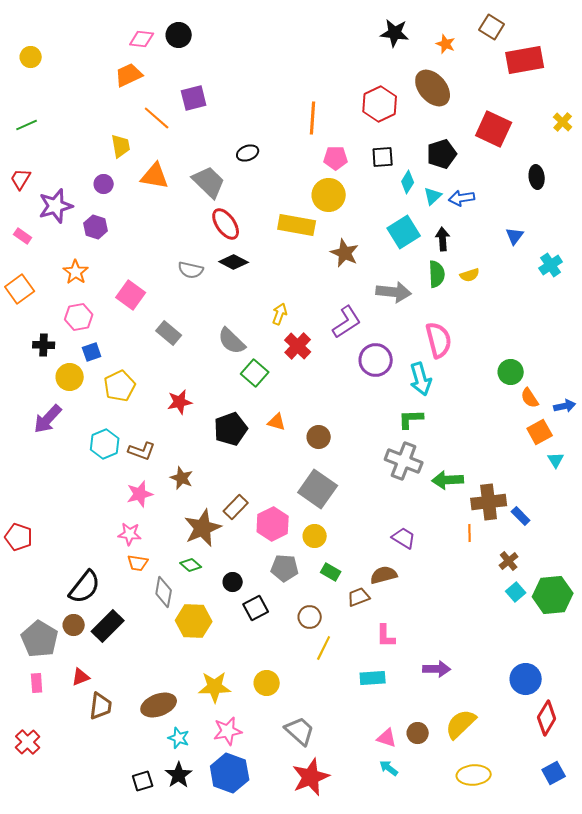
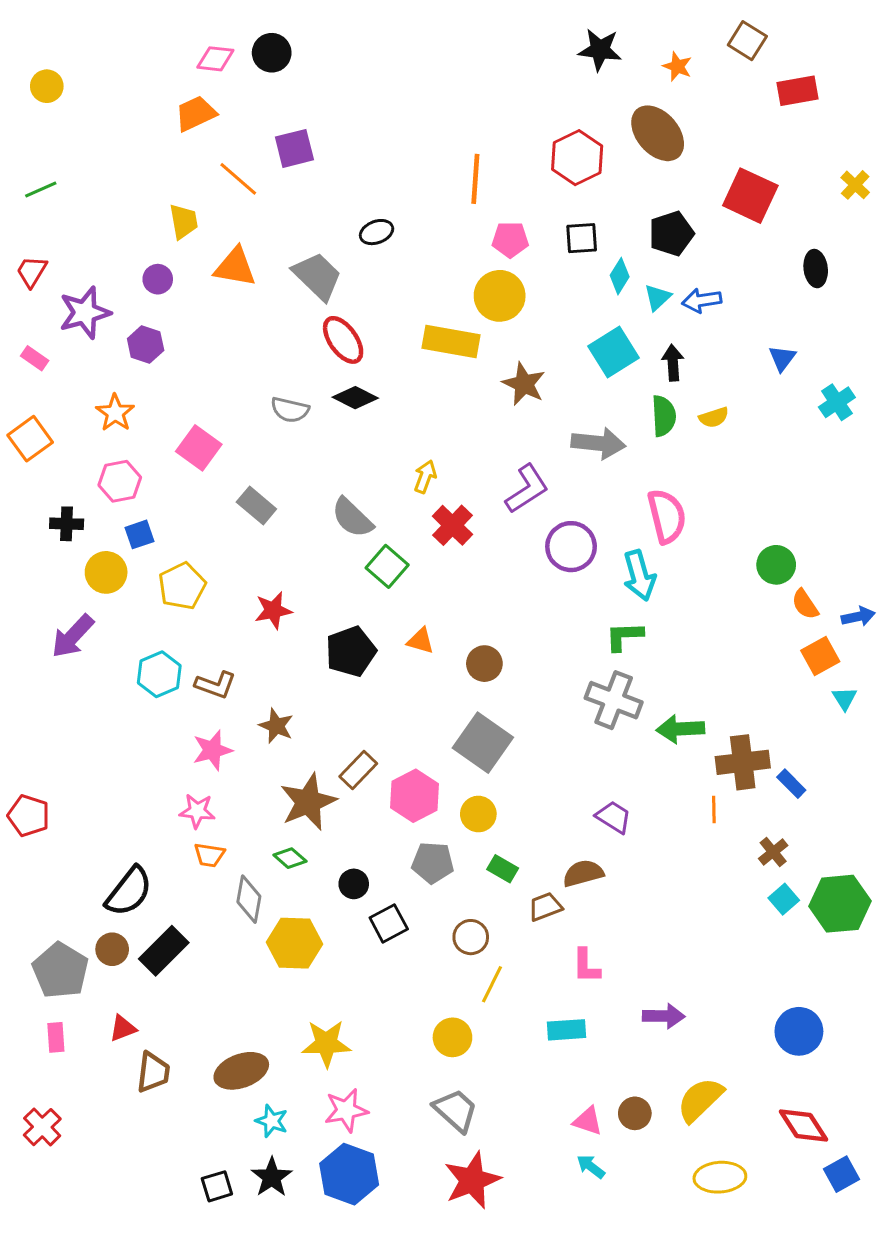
red rectangle: (525, 60) -> (797, 91), size x0.7
yellow circle: (267, 683) -> (452, 1037), moved
red diamond: (547, 718) -> (804, 1126), moved, turned -64

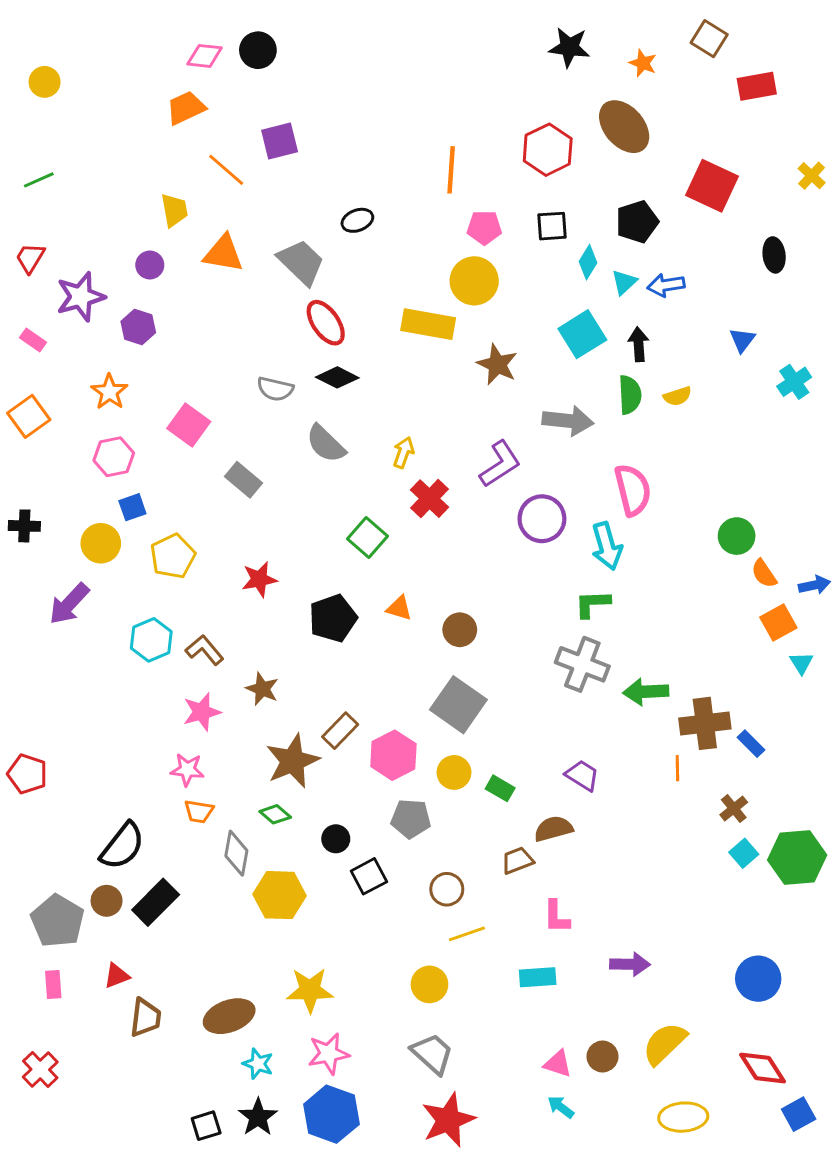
gray semicircle: (352, 518) -> (326, 444), moved
black cross: (67, 524) -> (24, 526), moved
brown L-shape: (215, 685) -> (205, 650), turned -150
green rectangle: (503, 869) -> (500, 788), moved
yellow line: (492, 984) -> (467, 934), turned 45

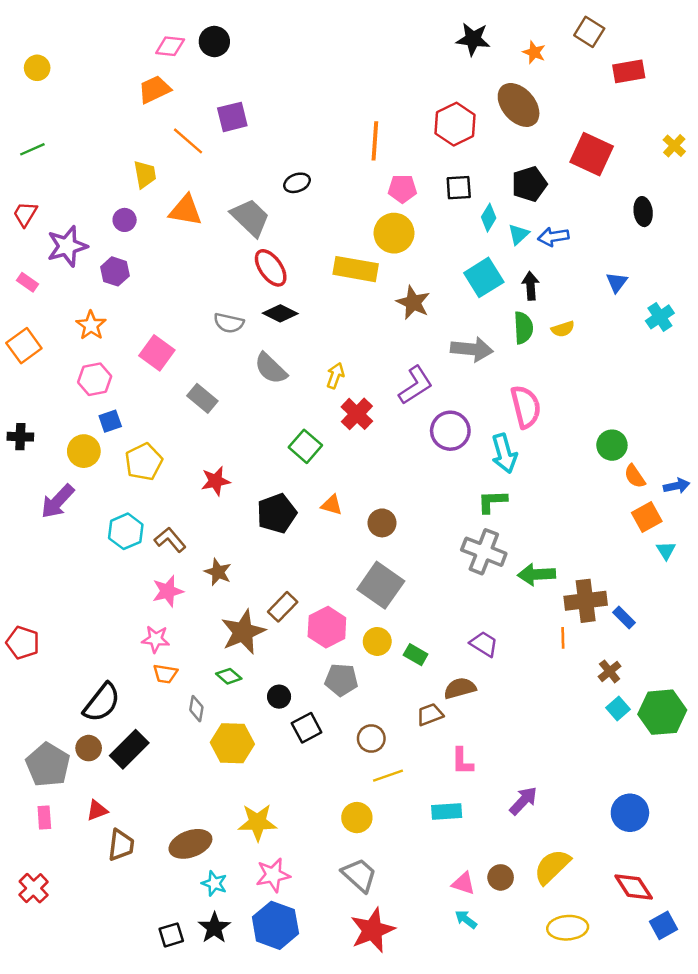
gray diamond: (236, 853) -> (196, 709), size x0.7
purple arrow: (630, 964) -> (523, 801), turned -48

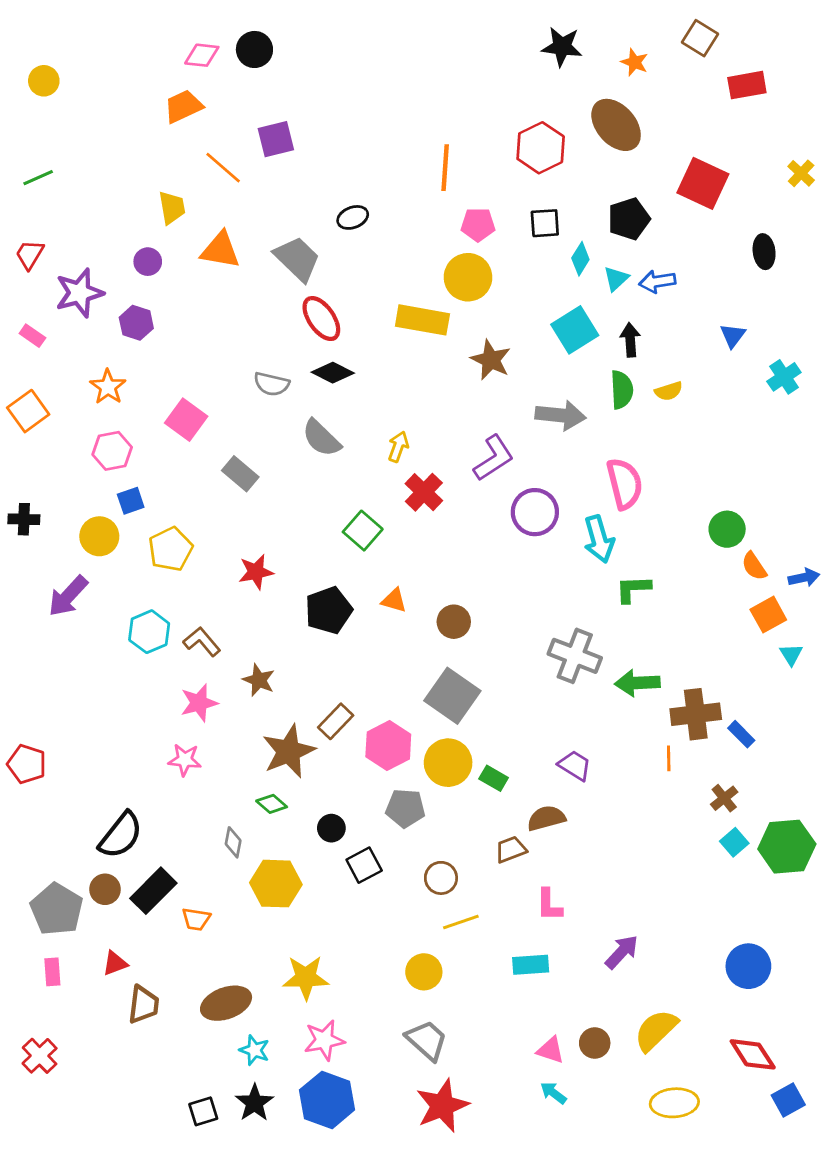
green L-shape: (492, 501) -> (633, 589), moved
yellow circle: (377, 641) -> (448, 763), size x1.4
orange trapezoid: (165, 674) -> (196, 919), moved

